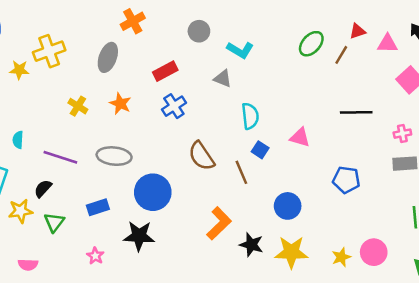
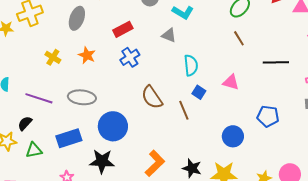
brown line: (341, 55) -> (239, 38), moved, turned -63
blue circle: (288, 206) -> (233, 136), moved
blue rectangle: (98, 207) -> (69, 138), size x1.4
green triangle: (54, 222) -> (34, 150), turned 42
orange L-shape: (219, 223) -> (155, 163), moved

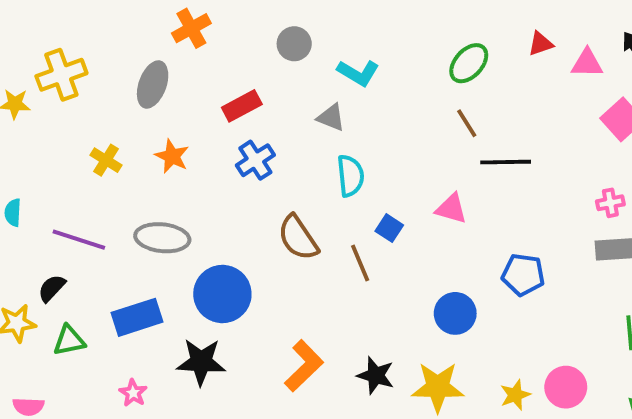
black line: (276, 62) -> (506, 162), moved
cyan semicircle: (191, 65) -> (350, 176), moved

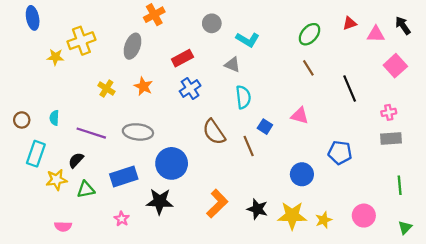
black line: (506, 162) -> (350, 88), moved, turned 68
yellow star: (515, 395) -> (324, 220), moved

